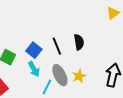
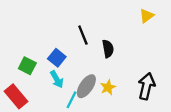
black line: (57, 46) -> (83, 35), moved
gray ellipse: (60, 75) -> (86, 86), turned 60

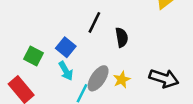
black line: (83, 35) -> (94, 22), turned 48
black arrow: (147, 86) -> (164, 78), turned 95

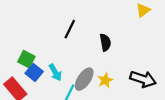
black line: (94, 22) -> (70, 29), moved
blue square: (66, 47) -> (34, 72), moved

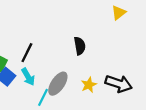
black line: (70, 29) -> (27, 53), moved
yellow star: (105, 80) -> (89, 85), moved

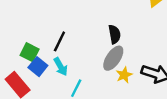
gray ellipse: (58, 84) -> (113, 58), moved

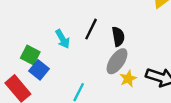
black line: (59, 41) -> (91, 29), moved
cyan arrow: (61, 67) -> (63, 39), moved

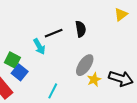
black line: (91, 29) -> (54, 33), moved, turned 42
black semicircle: (118, 36) -> (81, 29), moved

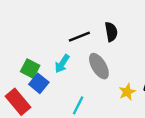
cyan arrow: (39, 46) -> (62, 64), moved, turned 63
gray ellipse: (85, 65) -> (99, 66), moved, turned -65

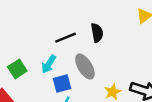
green square: (30, 69) -> (17, 69), turned 30
blue square: (39, 83) -> (62, 83), moved, turned 36

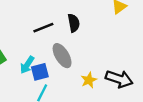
cyan arrow: (49, 64) -> (27, 65), moved

